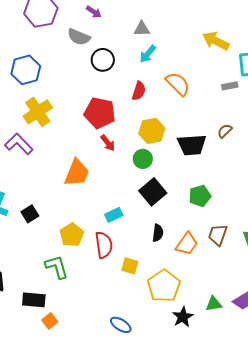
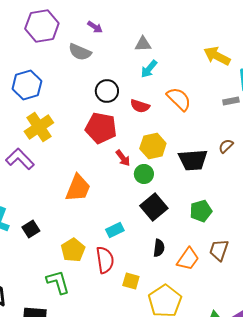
black circle: (103, 60) -> (107, 91), moved
red semicircle: (139, 91) -> (140, 106), turned 90
red arrow: (108, 143) -> (123, 158), moved

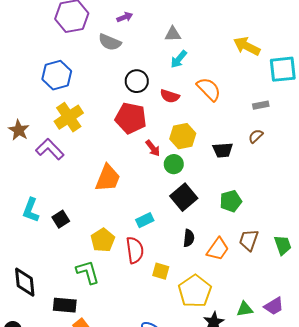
purple arrow: (95, 27) -> (125, 17), turned -56
gray rectangle: (231, 101) -> (261, 105), moved
black trapezoid: (193, 160) -> (223, 150), size x0.7

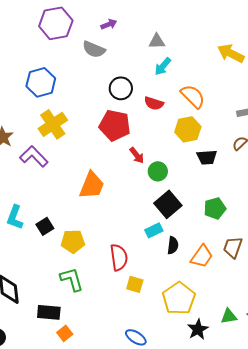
yellow hexagon: (183, 136) -> (188, 129), moved
cyan rectangle: (145, 220) -> (154, 230), moved
yellow pentagon: (103, 240) -> (73, 241), moved, turned 30
yellow square: (161, 271) -> (135, 284), moved

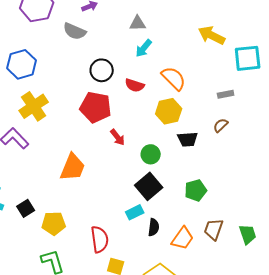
green circle: (158, 171) -> (151, 154), moved

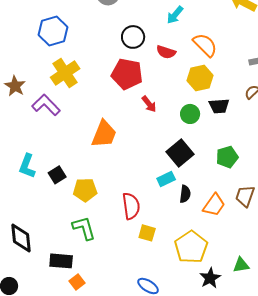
green circle: (151, 154) -> (190, 114), moved

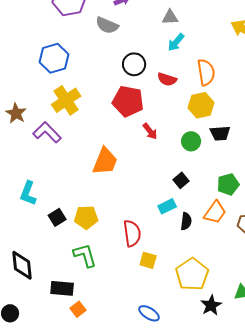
orange semicircle: (205, 45) -> (206, 72), turned 36
black square: (180, 153) -> (181, 180), size x0.6
black square: (57, 175) -> (57, 217), moved
orange trapezoid: (214, 205) -> (215, 212), moved

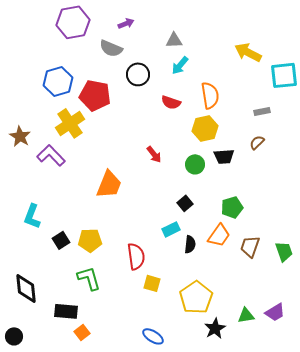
black circle: (134, 64) -> (138, 74), moved
red pentagon: (128, 101) -> (95, 95), moved

